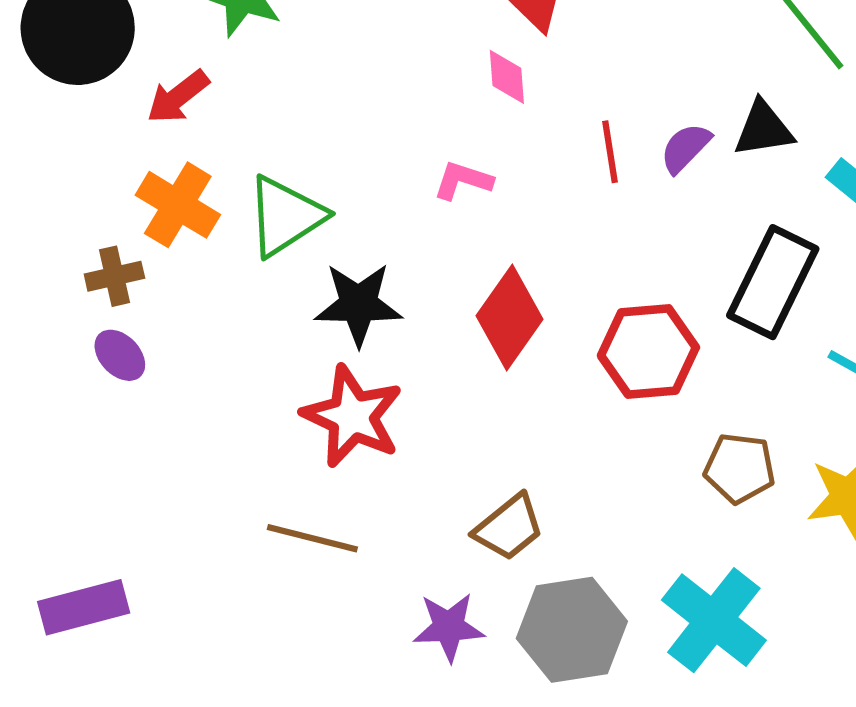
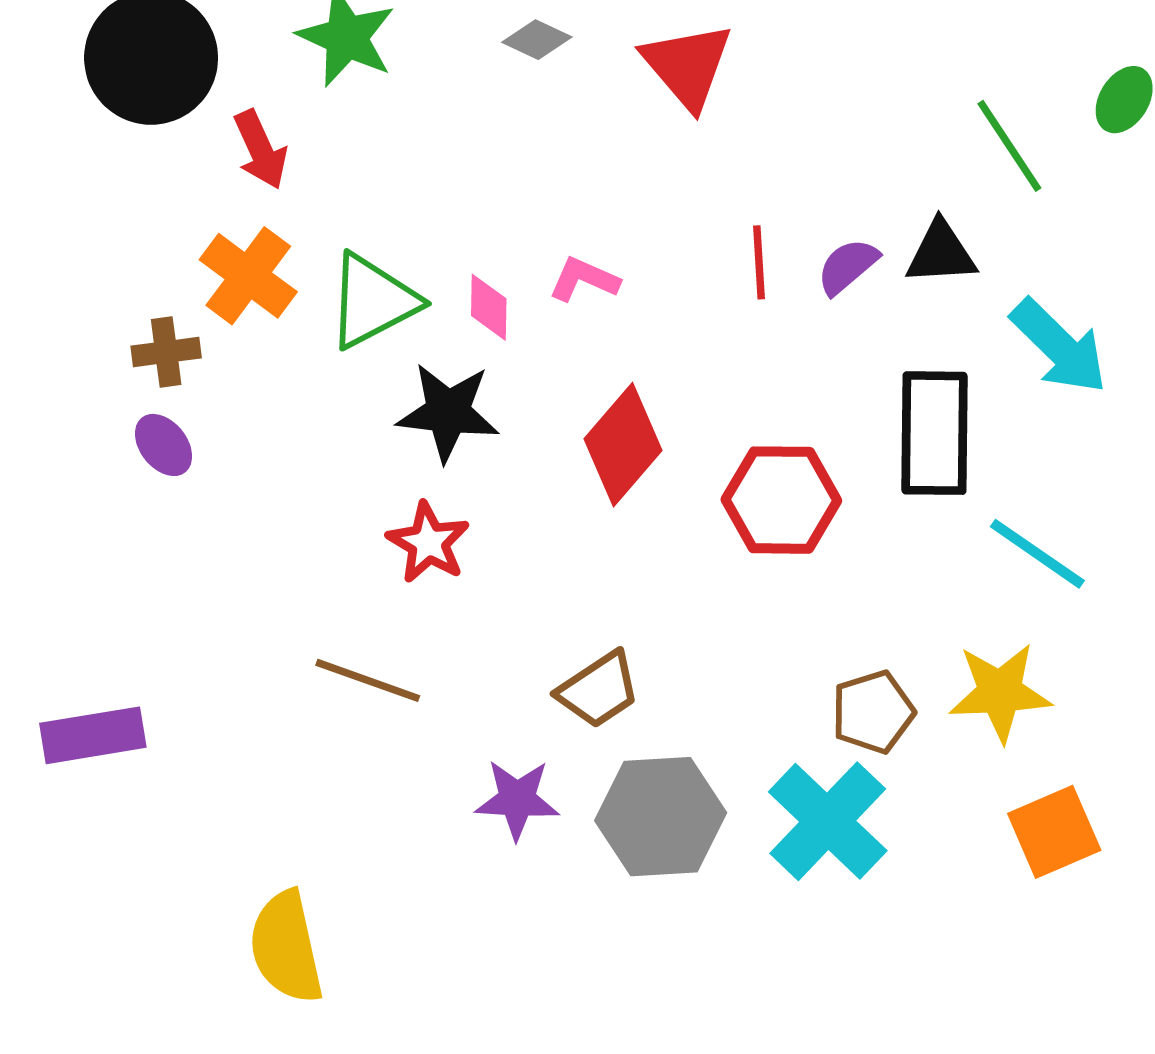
pink diamond: (507, 77) -> (489, 307), moved
red arrow: (178, 97) -> (260, 150), turned -82
black rectangle: (773, 282) -> (934, 433), turned -31
red star: (352, 416) -> (428, 543), size x0.7
brown pentagon: (740, 468) -> (873, 712), moved, turned -30

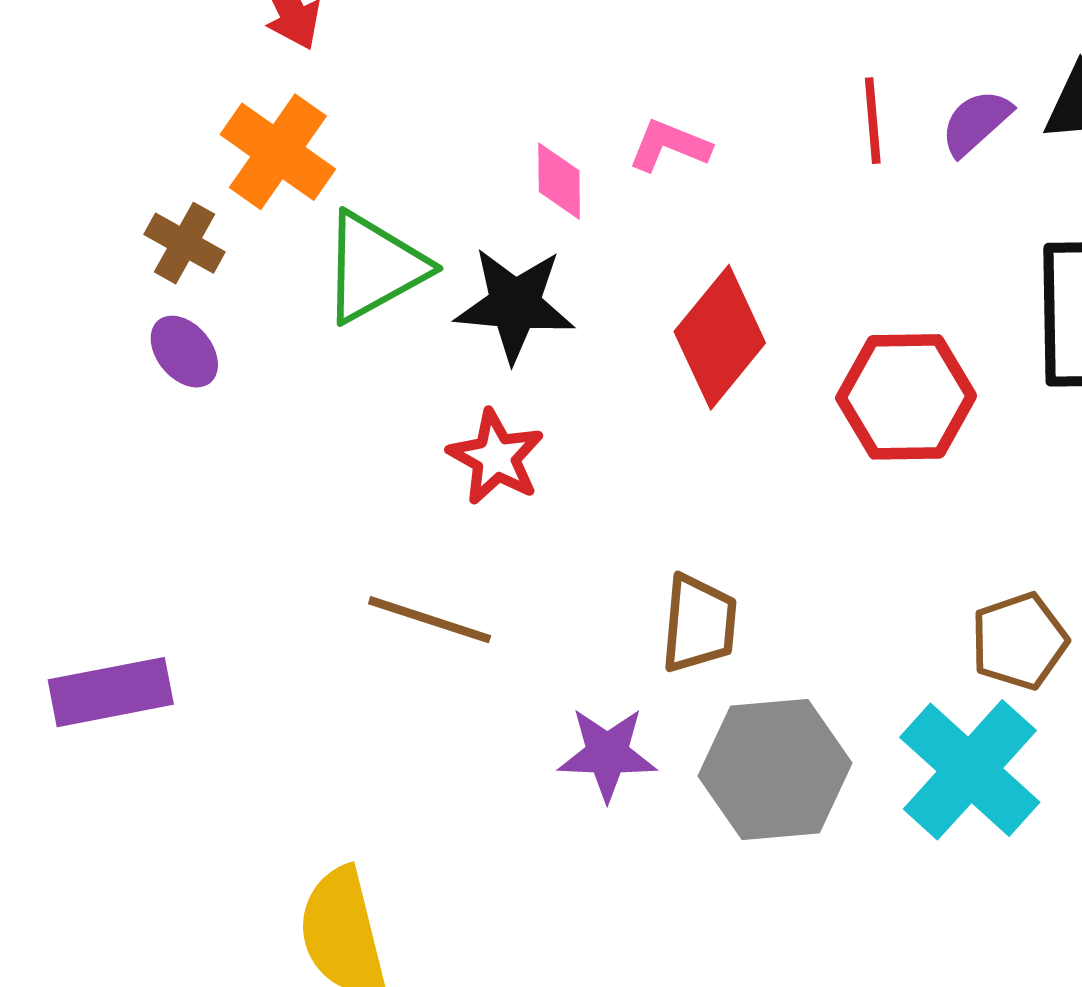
green triangle: (373, 301) -> (374, 267), moved
brown cross: (166, 352) -> (185, 243), turned 38
brown trapezoid: (599, 690) -> (699, 624), turned -50

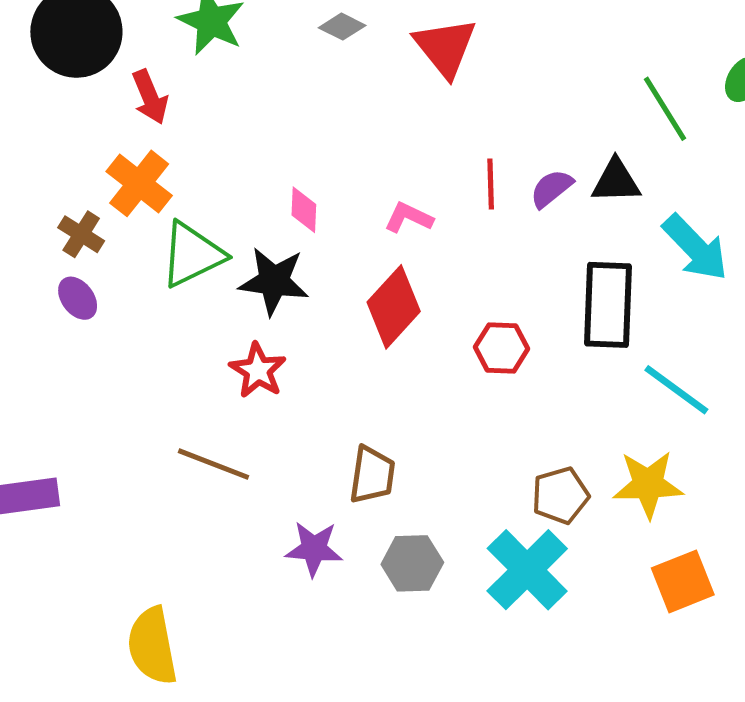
pink L-shape: (669, 146) -> (409, 218), moved
red hexagon: (906, 397) -> (501, 348), size x0.7
gray hexagon: (775, 769) -> (412, 563), size x0.7

